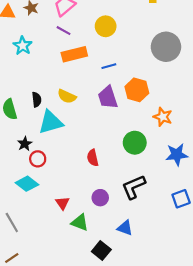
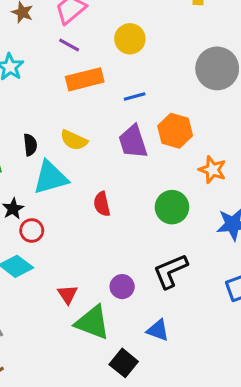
red semicircle: (93, 158) -> (102, 204), moved
green triangle: (80, 222) -> (92, 322), size x1.4

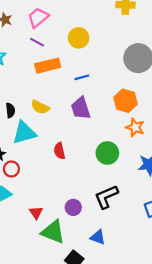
orange hexagon: (175, 131) -> (126, 101), moved

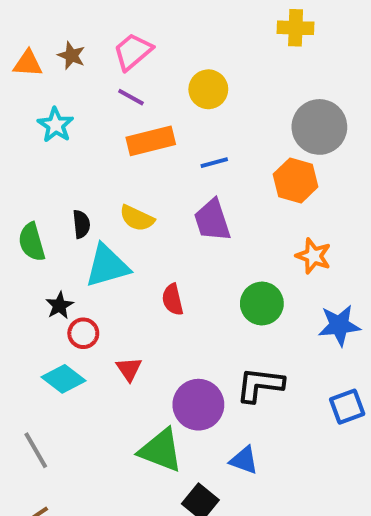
orange hexagon: (126, 101) -> (296, 181), moved
black L-shape: (106, 197) -> (260, 385), turned 30
purple circle: (73, 207) -> (198, 405), size x1.6
red triangle: (36, 213) -> (129, 369), moved

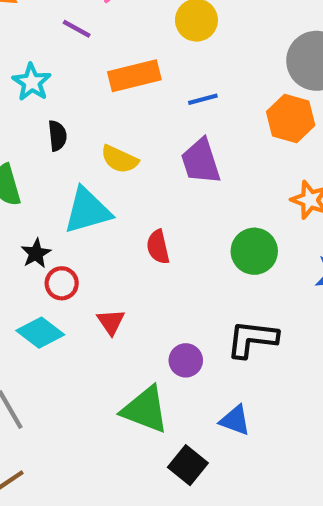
purple line: (131, 97) -> (77, 29), moved
cyan star: (56, 125) -> (32, 82), moved
black semicircle: (81, 224) -> (57, 136), moved
purple circle: (198, 405) -> (186, 360), size x0.6

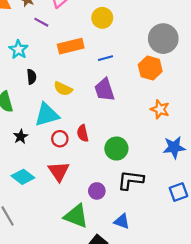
green circle: (254, 251) -> (116, 149), moved
red circle: (62, 283) -> (60, 139), moved
red triangle: (111, 322) -> (59, 171), size x1.5

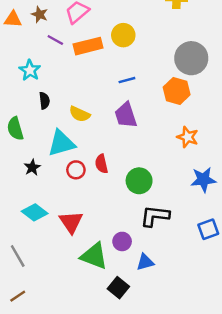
orange rectangle: (71, 46) -> (88, 46), moved
red triangle: (59, 171) -> (71, 222), moved
purple circle: (97, 191) -> (122, 241), moved
blue triangle: (122, 221) -> (145, 262), turned -35

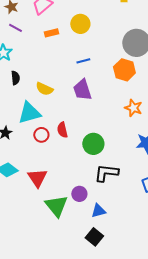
purple line: (55, 40) -> (15, 28), moved
orange rectangle: (88, 46) -> (51, 33), size x0.6
green triangle: (94, 256) -> (56, 206), turned 30
black square: (118, 288) -> (94, 237), moved

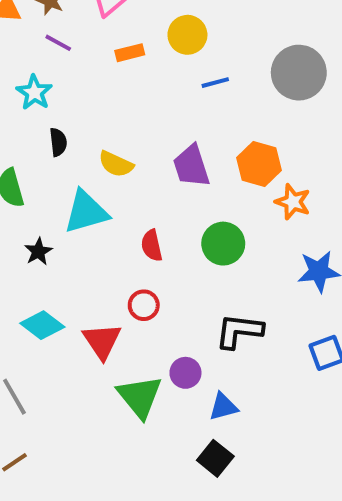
blue line: (83, 61) -> (215, 83), moved
orange hexagon: (124, 70) -> (259, 164), moved
red circle: (41, 135) -> (144, 305), moved
green circle: (93, 144) -> (223, 244), moved

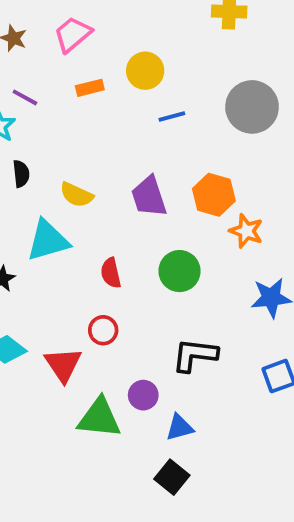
purple line: (58, 43) -> (25, 97), moved
green triangle: (140, 397) -> (99, 418), turned -45

